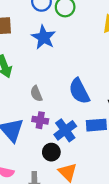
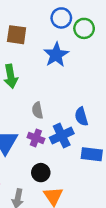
blue semicircle: (79, 91) -> (81, 116), size x0.7
blue cross: (65, 130) -> (62, 136), moved

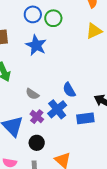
gray semicircle: (37, 110) -> (32, 94), turned -32
purple cross: (36, 138) -> (37, 117), turned 32
black circle: (41, 173) -> (37, 143), moved

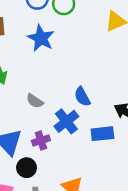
purple cross: (37, 117) -> (41, 140), moved, turned 32
black circle: (37, 143) -> (27, 168), moved

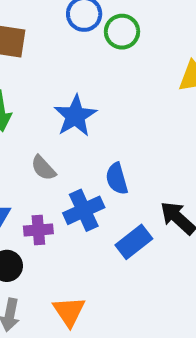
blue star: (41, 38) -> (75, 116), moved
blue rectangle: (102, 134) -> (134, 242), turned -45

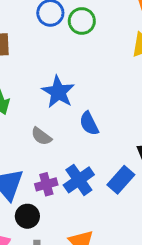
blue semicircle: (117, 179) -> (89, 123), moved
blue cross: (84, 210) -> (79, 180), moved

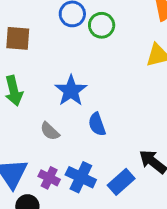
blue cross: (79, 180) -> (81, 177), turned -36
purple cross: (46, 184) -> (49, 178), turned 35

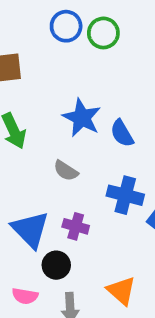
blue semicircle: (97, 124) -> (122, 133), moved
blue cross: (81, 177) -> (125, 195), moved

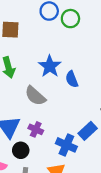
gray semicircle: (66, 171) -> (35, 96), size x1.5
blue cross: (125, 195) -> (66, 145), moved

